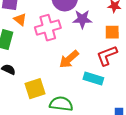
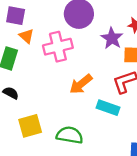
purple star: (82, 19) -> (112, 38), moved, turned 30
yellow square: (35, 89) -> (30, 126), moved

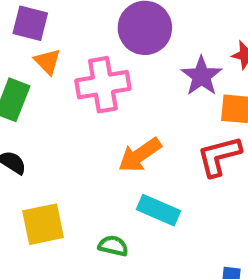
cyan rectangle: (108, 108) -> (158, 210), moved
green semicircle: (70, 135) -> (113, 246), size x0.6

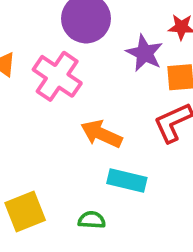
pink cross: (103, 85) -> (57, 76), turned -36
orange arrow: (140, 155) -> (101, 134), turned 69

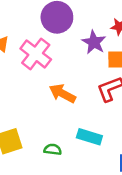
cyan rectangle: (127, 181) -> (89, 137), moved

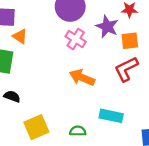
pink cross: (36, 54) -> (76, 39), moved, size x0.7

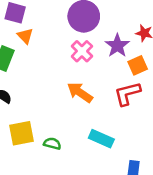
orange square: (130, 41) -> (138, 65), turned -30
green semicircle: (78, 131) -> (52, 144), moved

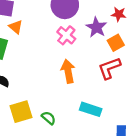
orange arrow: (80, 92) -> (68, 71), turned 50
green semicircle: (52, 144) -> (49, 118), turned 32

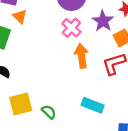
orange arrow: (68, 71) -> (81, 56), moved

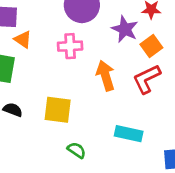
pink cross: (71, 28) -> (70, 46), moved, turned -36
yellow square: (21, 104) -> (58, 110), moved, turned 30

